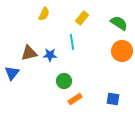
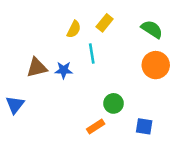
yellow semicircle: (44, 14) -> (74, 29), moved
blue triangle: (12, 73) -> (15, 105), moved
green circle: (64, 81) -> (114, 103), moved

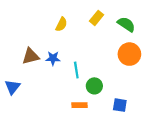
yellow rectangle: (105, 23) -> (96, 18), moved
cyan line: (92, 54) -> (76, 70), moved
orange rectangle: (96, 126) -> (79, 105), turned 32

